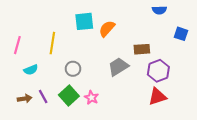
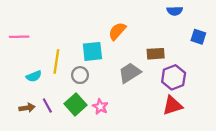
cyan square: (84, 21) -> (92, 51), moved
yellow line: (52, 43) -> (56, 62), moved
pink line: (17, 45) -> (19, 37), moved, turned 72

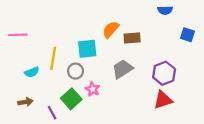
brown rectangle: (156, 54) -> (132, 38), moved
purple line: (47, 106) -> (52, 113), moved
pink star: (100, 107) -> (93, 89), moved

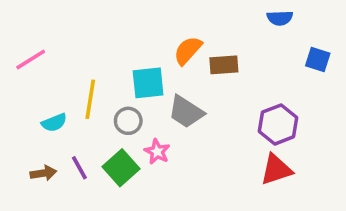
pink line: (18, 35) -> (31, 59), turned -30
gray trapezoid: (122, 69) -> (186, 112), moved, turned -115
purple line: (52, 113) -> (79, 168), moved

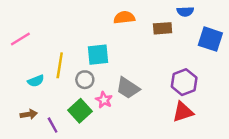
orange semicircle: (188, 50) -> (124, 18), moved, turned 42
blue square: (318, 59) -> (210, 39), size x1.5
brown rectangle: (224, 65) -> (163, 28), moved
gray trapezoid: (186, 112) -> (128, 88), moved
purple line: (79, 168) -> (53, 125), moved

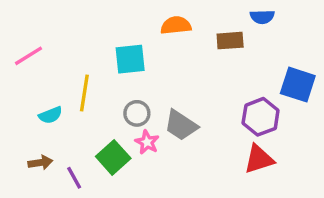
blue square: (210, 39) -> (298, 85), moved
cyan square: (98, 55) -> (130, 59), moved
gray circle: (85, 80) -> (137, 113), moved

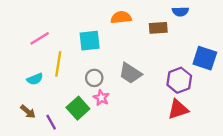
pink line: (28, 56) -> (40, 38), moved
gray trapezoid: (181, 125) -> (130, 73), moved
brown arrow: (40, 163) -> (28, 112), turned 49

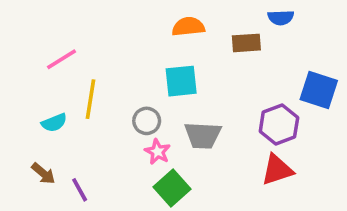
cyan square: (90, 41) -> (181, 81), moved
gray trapezoid: (130, 73) -> (203, 135), moved, turned -30
green square: (78, 108) -> (172, 188), moved

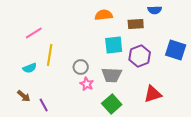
cyan square: (181, 81) -> (114, 45), moved
purple hexagon: (279, 125) -> (140, 56), moved
green square: (172, 188) -> (112, 104), moved

